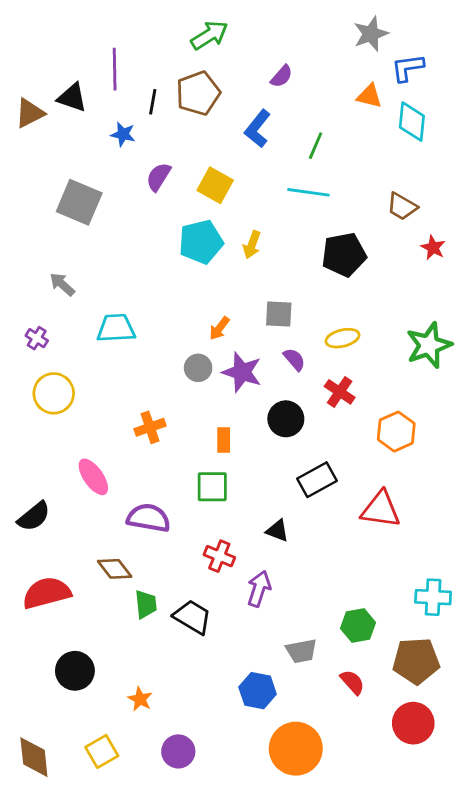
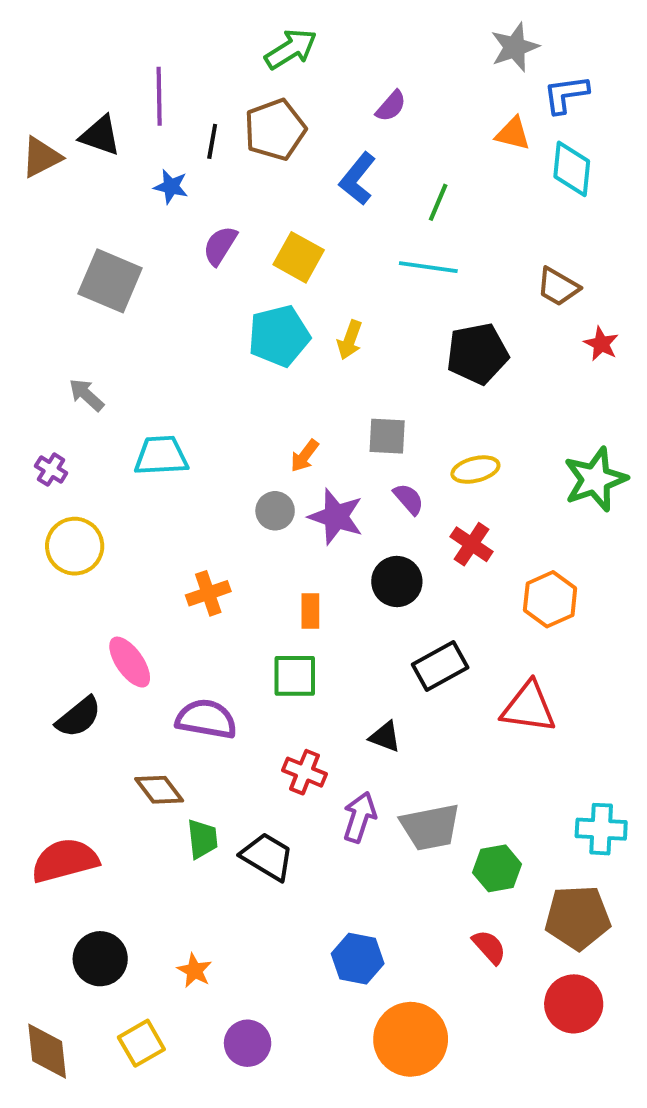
black semicircle: (34, 516) -> (79, 717), moved
red semicircle: (47, 593) -> (65, 860), moved
gray trapezoid: (301, 651) -> (430, 827), moved, size x1.4
black circle: (75, 671) -> (100, 959), moved

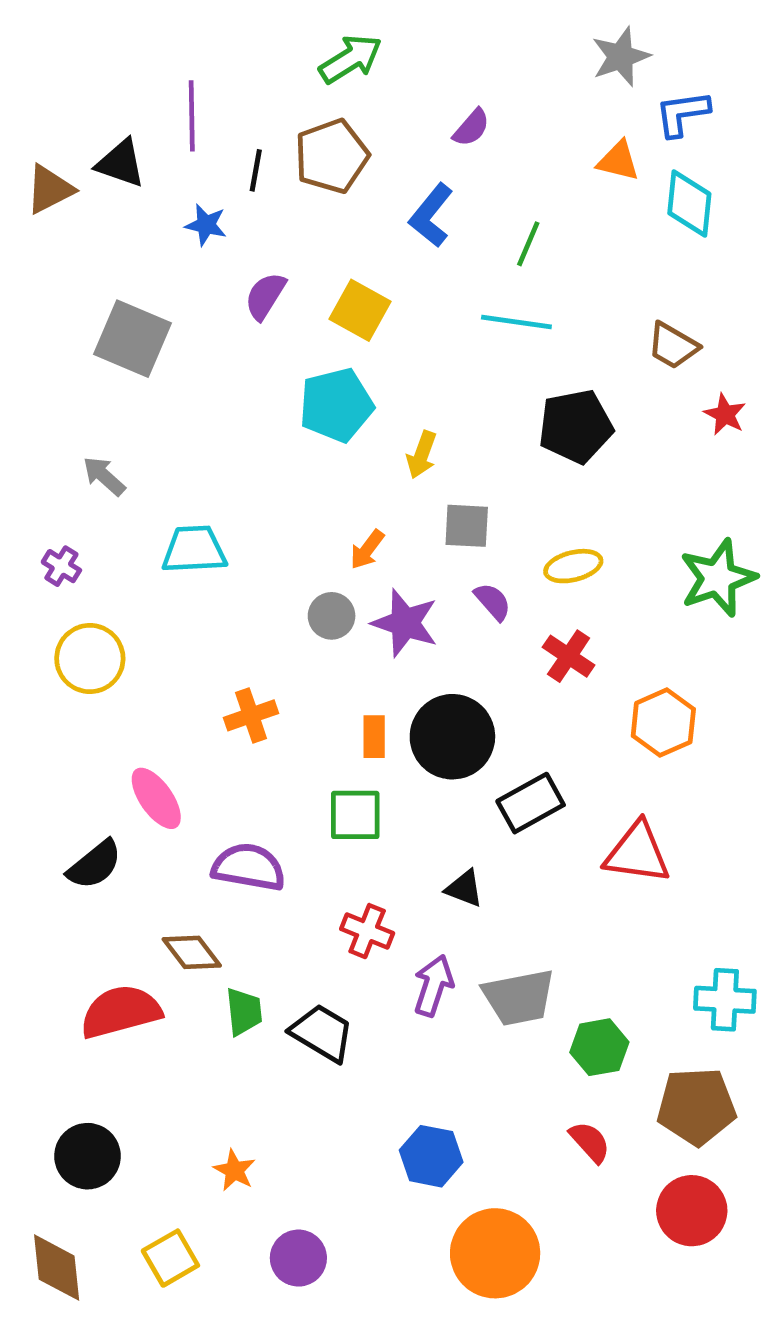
yellow arrow: (350, 340) -> (422, 455), moved
black circle: (397, 582) -> (452, 737), moved, size x1.4
red semicircle: (65, 860) -> (121, 1012), moved
black circle: (100, 959) -> (87, 1156), moved

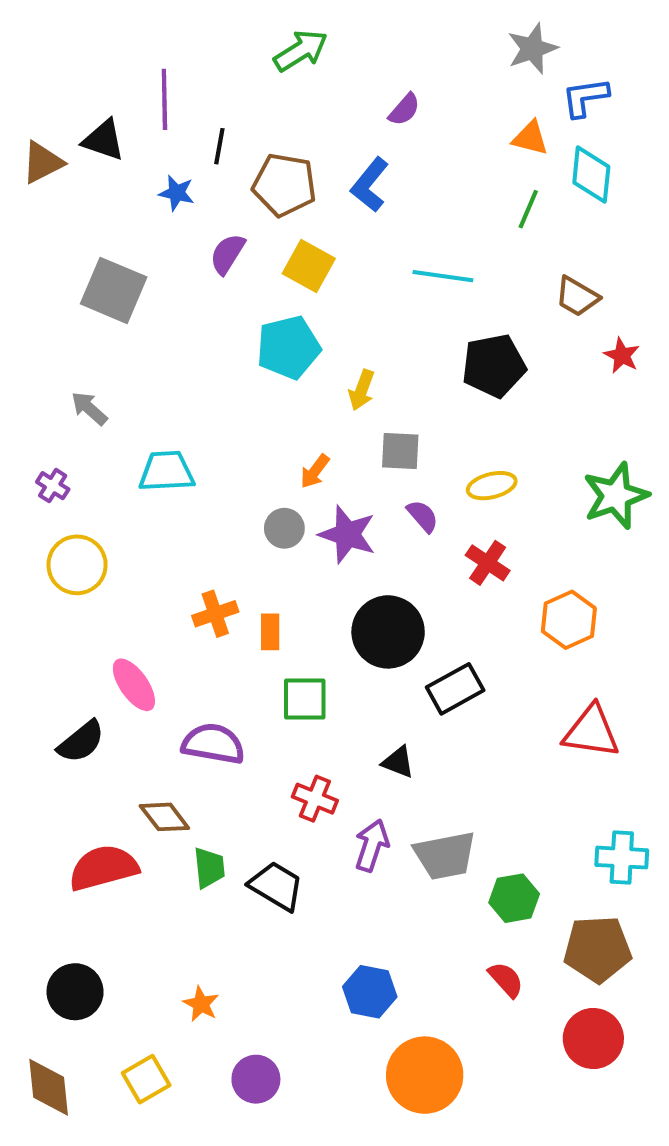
brown pentagon: (332, 156) -> (284, 185), moved, turned 30
green line: (528, 244) -> (528, 209), moved
orange rectangle: (374, 737) -> (270, 632), moved
red triangle: (637, 853) -> (591, 732), moved

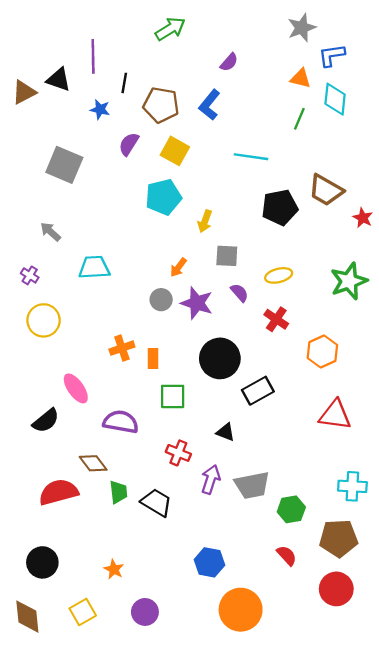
brown trapezoid: (577, 297) -> (326, 190), moved, size x1.4
red star: (622, 356) -> (363, 218), moved

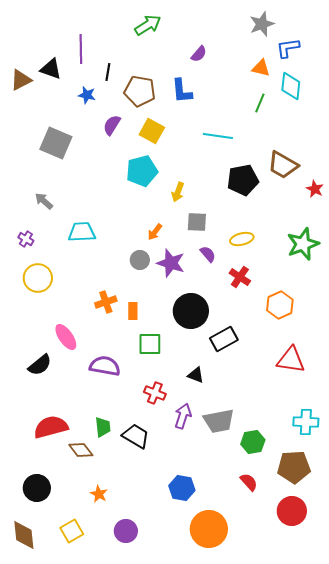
blue L-shape: (209, 105) -> (182, 91), turned -44
brown diamond: (93, 463) -> (81, 450), moved

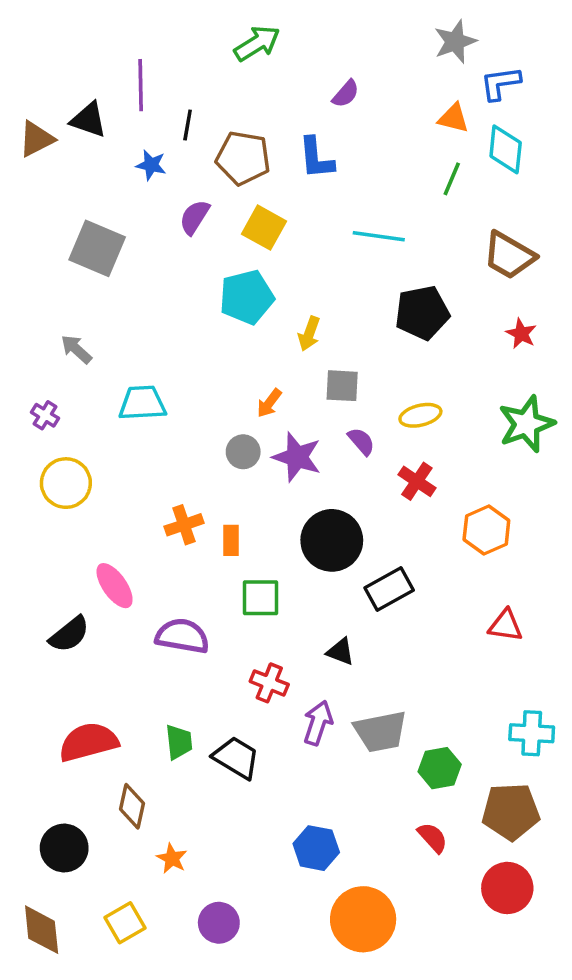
brown trapezoid: (283, 165) -> (509, 255), moved
red star: (315, 189) -> (521, 334), moved
red triangle: (291, 360) -> (506, 626), size x0.7
brown diamond: (81, 450) -> (132, 806), moved, turned 50

